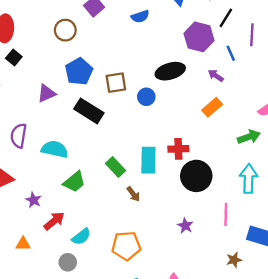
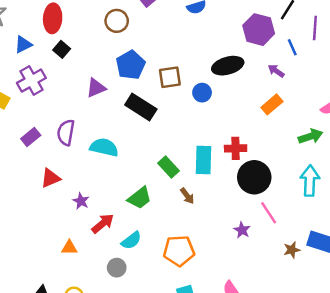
green trapezoid: (74, 182) -> (140, 198), moved
pink line: (226, 214) -> (269, 213), moved, turned -35
brown star: (234, 260) -> (292, 250), moved

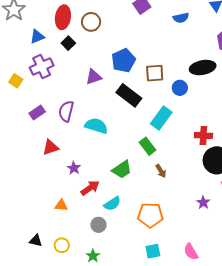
brown circle: (117, 21) -> (91, 22), moved
cyan rectangle: (203, 160) -> (161, 118), moved, turned 30

